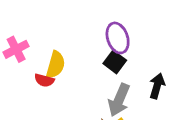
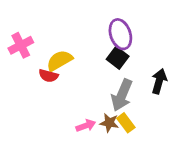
yellow semicircle: (56, 65) -> (60, 61), turned -136

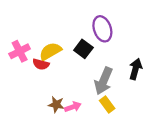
pink cross: (21, 45) -> (20, 51), moved
black square: (118, 58) -> (83, 49), moved
brown star: (109, 123) -> (56, 105), moved

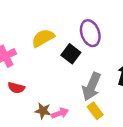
yellow semicircle: (50, 51) -> (43, 38), moved
red semicircle: (41, 64) -> (16, 88), moved

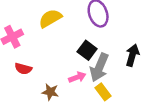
black square: (71, 54) -> (87, 50), moved
pink arrow: (60, 113) -> (77, 77), moved

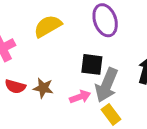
black square: (87, 50) -> (92, 64), turned -30
brown star: (50, 92) -> (43, 88), moved

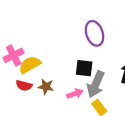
yellow semicircle: (48, 26) -> (30, 65), moved

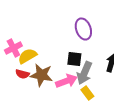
brown star: (46, 87) -> (41, 75), size x1.6
pink arrow: (75, 94) -> (66, 81), size x1.5

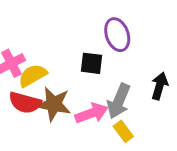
black square: (74, 59) -> (92, 63), moved
red semicircle: (22, 74) -> (25, 103), size x1.5

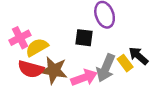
black arrow: (160, 86) -> (138, 56), turned -65
yellow rectangle: (123, 131) -> (125, 63), moved

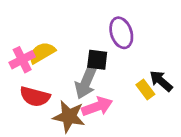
yellow semicircle: (37, 47) -> (42, 53), moved
gray arrow: (106, 68) -> (86, 82), moved
brown star: (54, 70) -> (69, 116), moved

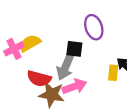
yellow rectangle: (145, 89) -> (113, 73), turned 42
red semicircle: (35, 97) -> (39, 78), moved

